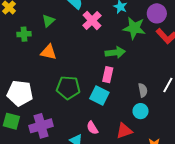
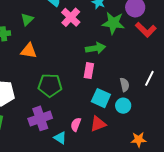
cyan square: (99, 96) -> (101, 98), moved
purple cross: (41, 126) -> (40, 118), moved
pink semicircle: (92, 128) -> (76, 124), turned 56
red triangle: (124, 131) -> (98, 124), moved

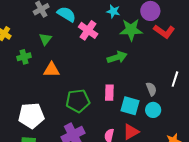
pink rectangle: (89, 71) -> (109, 93), moved

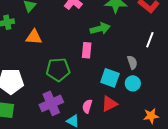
white line: (175, 79) -> (150, 40), moved
pink rectangle: (109, 93) -> (87, 50), moved

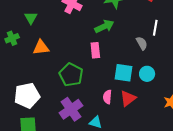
gray semicircle: (132, 62) -> (142, 43), moved
green pentagon: (58, 70) -> (71, 75), turned -30
pink semicircle: (87, 106) -> (107, 97), moved

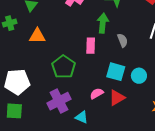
green arrow: (104, 26) -> (103, 23), turned -66
gray semicircle: (142, 43) -> (122, 40), moved
pink semicircle: (107, 97) -> (97, 93), turned 48

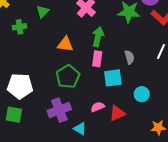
green arrow: (103, 23) -> (98, 37), moved
orange triangle: (37, 36) -> (65, 44), moved
cyan square: (116, 72) -> (113, 78), moved, turned -30

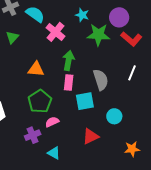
gray semicircle: (129, 57) -> (101, 80), size x1.5
pink semicircle: (98, 107) -> (52, 122), moved
purple cross: (59, 110) -> (33, 135), size x0.7

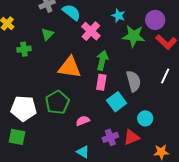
orange triangle: (36, 69) -> (70, 67), size x1.4
green pentagon: (40, 101) -> (57, 102), moved
cyan square: (85, 101) -> (117, 102), turned -30
purple cross: (33, 135) -> (110, 137), moved
red triangle: (91, 136) -> (131, 137), moved

